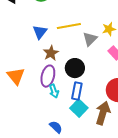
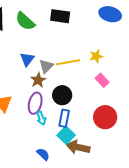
yellow line: (69, 26) -> (68, 62), moved
gray triangle: (90, 39) -> (46, 66), moved
brown arrow: (103, 113) -> (78, 147), moved, turned -95

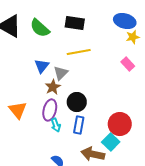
yellow star: (96, 56) -> (133, 37), moved
yellow line: (68, 62) -> (79, 52), moved
pink rectangle: (102, 80) -> (128, 64), moved
cyan square: (66, 135) -> (111, 142), moved

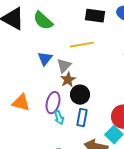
black rectangle: (75, 23) -> (95, 16), moved
brown star: (53, 87) -> (68, 80), moved
orange triangle: (18, 110) -> (21, 103), turned -36

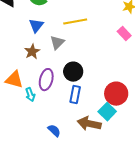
blue triangle: (45, 59) -> (36, 26), moved
brown star: (68, 80) -> (32, 52), moved
cyan arrow: (59, 118) -> (30, 95), moved

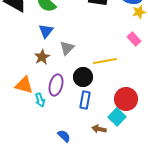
yellow line: (75, 22) -> (105, 61), moved
brown arrow: (89, 124) -> (99, 129), size x0.6

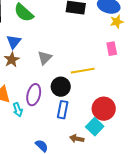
blue triangle: (46, 31) -> (14, 42), moved
pink rectangle: (134, 39) -> (112, 49), turned 32
brown star: (42, 57) -> (12, 60), moved

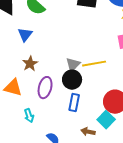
gray triangle: (45, 58) -> (73, 65), moved
brown star: (12, 60) -> (30, 64), moved
cyan arrow: (18, 110) -> (29, 116), moved

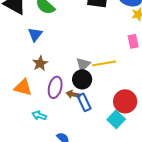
blue rectangle: (74, 103) -> (84, 102), turned -36
cyan arrow: (29, 116) -> (39, 115), turned 128
brown arrow: (88, 132) -> (73, 94), moved

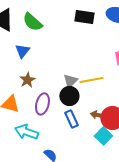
brown arrow: (73, 94) -> (97, 115), moved
cyan arrow: (39, 115) -> (26, 132), size x1.6

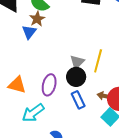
brown star: (27, 80) -> (37, 19), moved
yellow line: (91, 80) -> (98, 61), turned -65
cyan arrow: (26, 132) -> (33, 113), turned -55

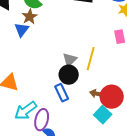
purple ellipse: (49, 85) -> (42, 120), moved
blue rectangle: (78, 100) -> (62, 93), moved

